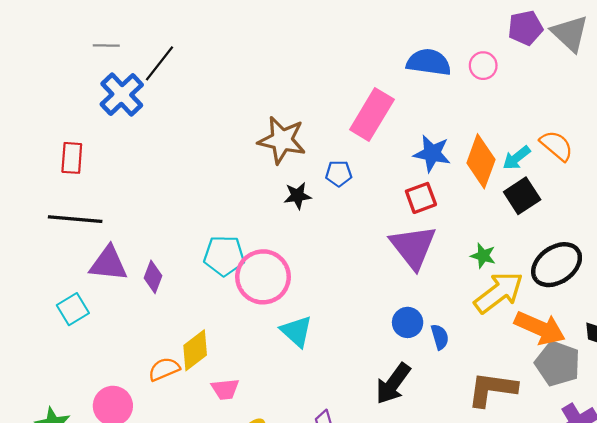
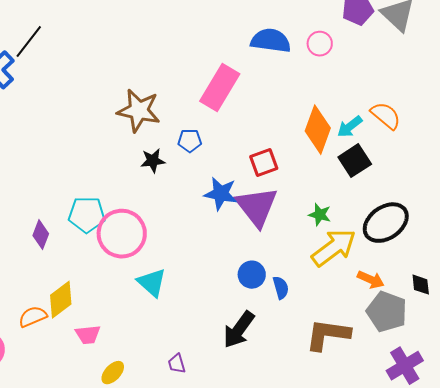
blue star: (432, 153) -> (221, 194), moved
purple diamond: (153, 277) -> (41, 235), moved
orange arrow: (540, 328) -> (371, 280), size x0.6

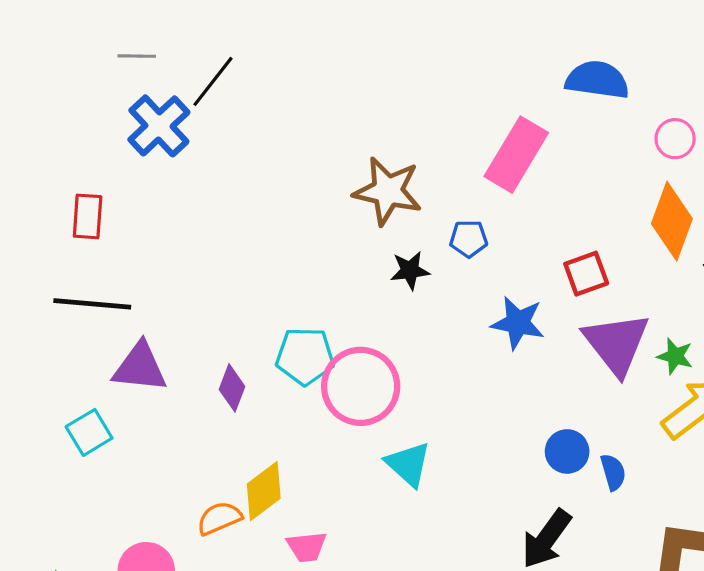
pink circle: (320, 44) -> (675, 139), moved
purple triangle: (257, 207) -> (616, 343), moved

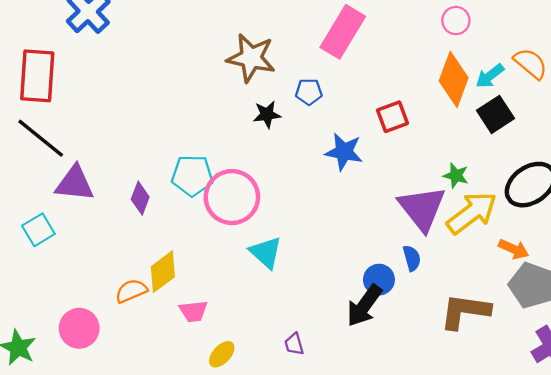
red rectangle: (88, 216) -> (37, 76), size x1.6
black line: (92, 304) -> (41, 138), turned 34
purple triangle: (616, 343) -> (422, 208), moved
blue circle: (567, 451) -> (379, 280), moved

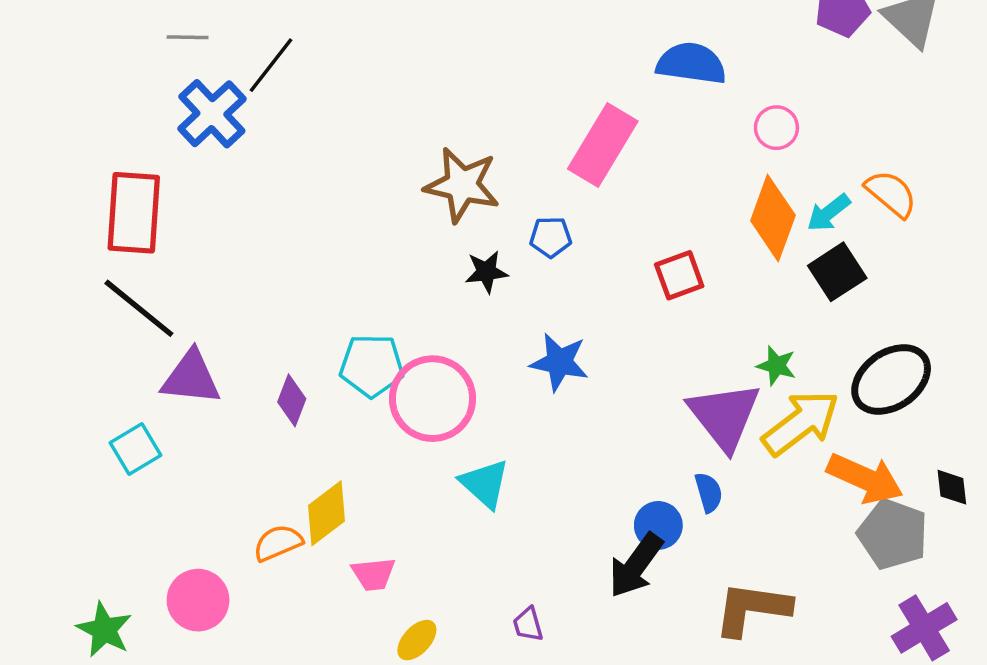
blue star: (344, 152) -> (559, 362), moved
orange arrow: (514, 249) -> (865, 479), size x1.6
brown L-shape: (465, 311) -> (752, 609), moved

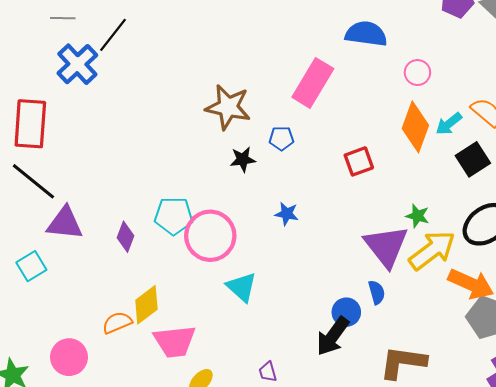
black square: (837, 272) -> (473, 159), moved
blue star: (559, 362) -> (287, 214), size x0.7
pink trapezoid: (373, 574) -> (175, 341), size x1.6

